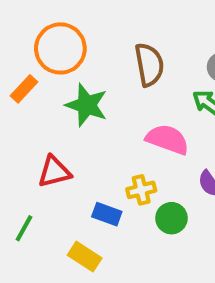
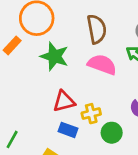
pink semicircle: (167, 139) -> (102, 65), moved
red triangle: (54, 172) -> (64, 101), moved

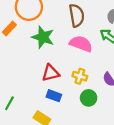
yellow cross: (91, 114) -> (80, 76), moved, turned 32

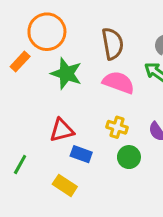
red triangle: (51, 73) -> (62, 130), moved

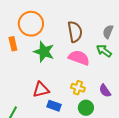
orange rectangle: (20, 62) -> (13, 44), turned -56

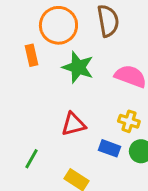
brown semicircle: (75, 32) -> (108, 21), moved
blue rectangle: (54, 106) -> (109, 148), moved

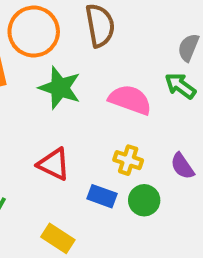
red triangle: (73, 124) -> (54, 164), turned 40

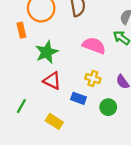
green star: (60, 88) -> (47, 52), moved, turned 30
green circle: (144, 200) -> (108, 107), moved

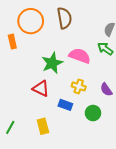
green star: (47, 52) -> (52, 63), moved
green line: (21, 106) -> (10, 127), moved
yellow rectangle: (54, 121) -> (43, 126), turned 42

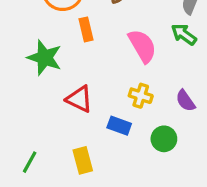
orange rectangle: (12, 42) -> (86, 29), moved
pink semicircle: (80, 56) -> (142, 46), turned 40
green star: (52, 63) -> (45, 58), moved, turned -30

